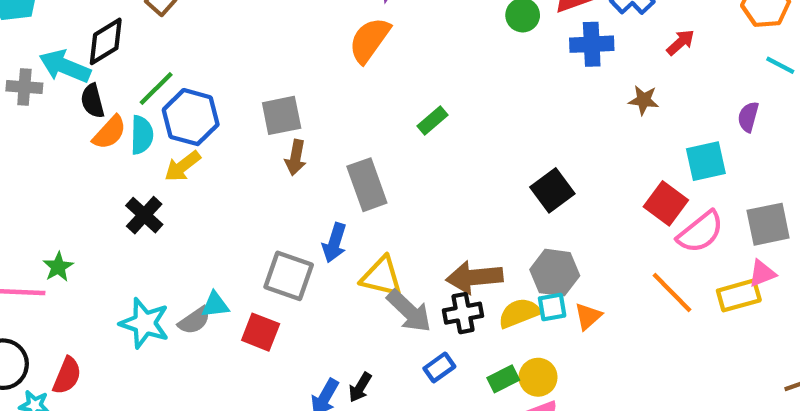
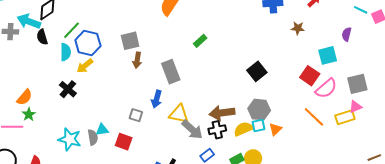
orange semicircle: (110, 132) -> (24, 97), moved
gray square: (289, 276) -> (136, 115), size x0.6
gray semicircle: (194, 321) -> (93, 137), turned -63

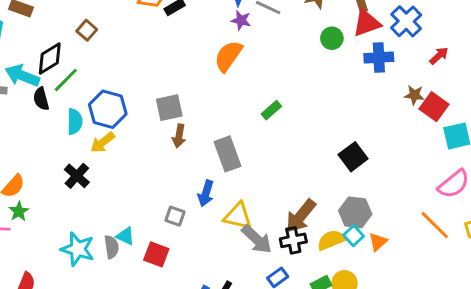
green line: (71, 30) -> (66, 80), moved
red square: (310, 76) -> (434, 107), moved
brown arrow: (222, 113) -> (301, 216), turned -45
cyan square: (258, 126) -> (354, 236), turned -32
cyan triangle: (102, 130) -> (125, 236), turned 32

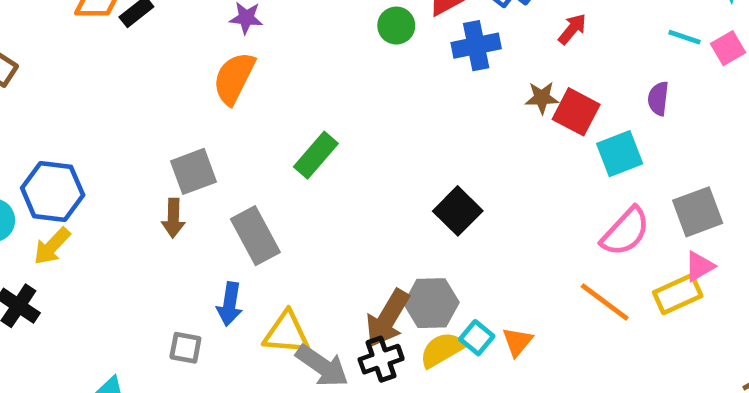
gray square: (169, 108) -> (194, 171), moved
green rectangle: (271, 110) -> (316, 155), size x1.4
gray hexagon: (355, 212) -> (431, 303), moved

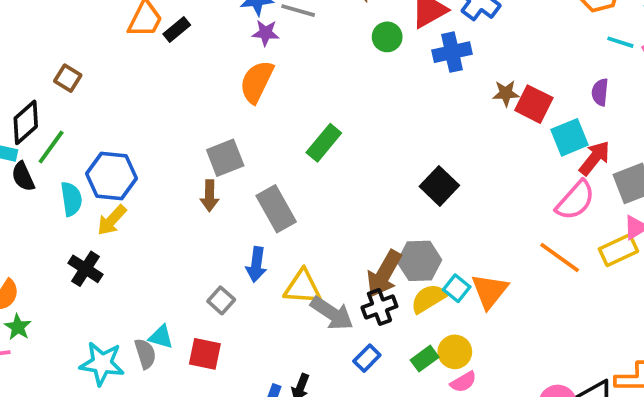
red arrow: (572, 29) -> (595, 158), moved, size x1.4
orange triangle: (517, 342) -> (490, 291), size x1.5
gray square: (185, 348) -> (221, 300), turned 32

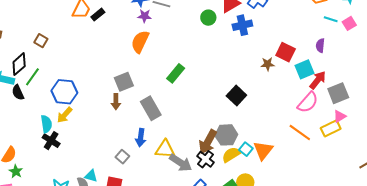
brown star: (506, 93) -> (268, 64), moved
cyan semicircle: (71, 199) -> (46, 124), moved
black cross: (379, 307) -> (206, 159), turned -30

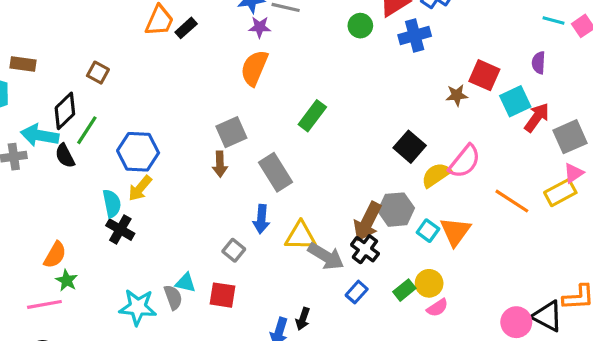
pink semicircle: (308, 102) -> (465, 161), moved
yellow semicircle: (231, 155) -> (436, 175), moved

